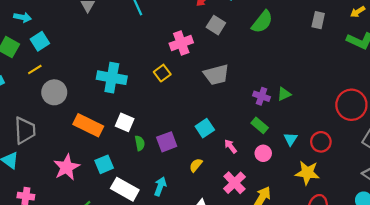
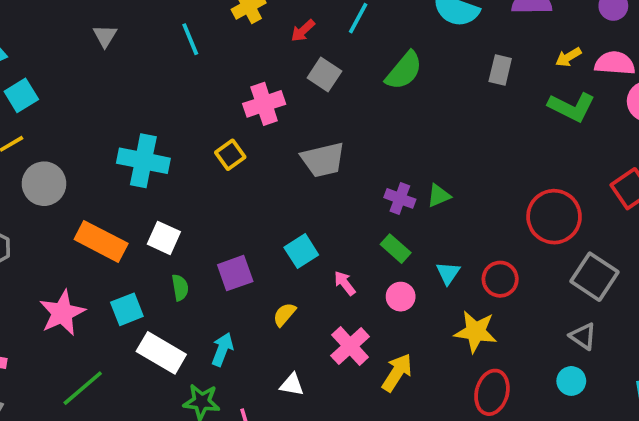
green semicircle: (140, 143) -> (180, 288), moved

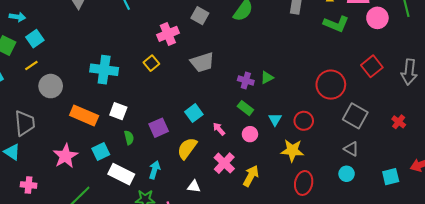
yellow semicircle: (284, 314) -> (187, 148), size x1.6

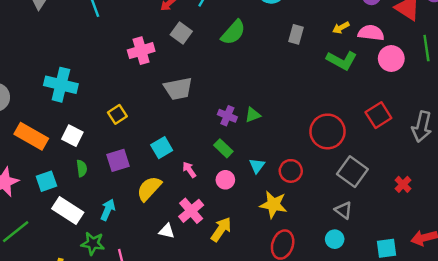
yellow square: (151, 63) -> (117, 114), moved
white triangle: (194, 186) -> (167, 231), moved

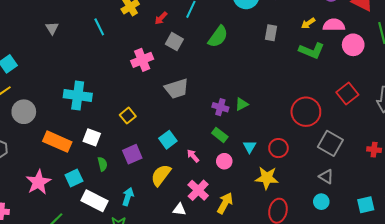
red cross: (403, 184) -> (374, 150), turned -32

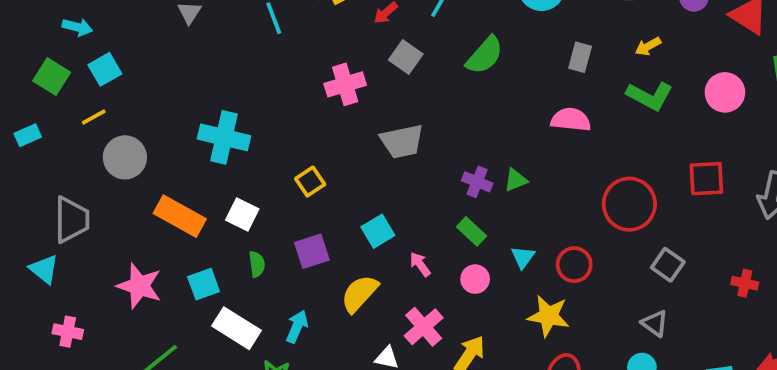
pink semicircle: (334, 25) -> (571, 120), moved
red square: (347, 94) -> (706, 179), turned 30
gray square: (330, 143) -> (668, 265), size x0.7
pink star: (38, 182) -> (139, 286), turned -30

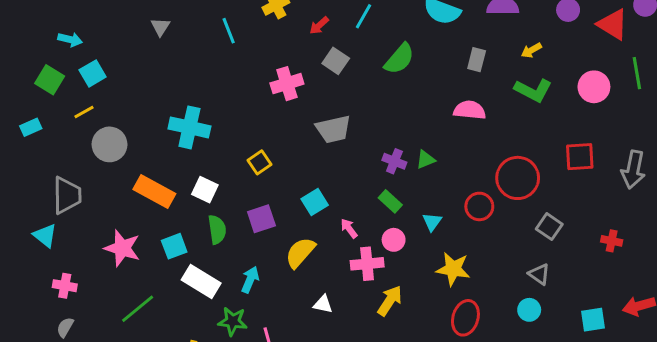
green semicircle: (257, 264) -> (217, 230), size x1.4
red circle: (574, 265) -> (479, 206), moved
pink cross: (424, 327) -> (367, 264), moved, turned 36

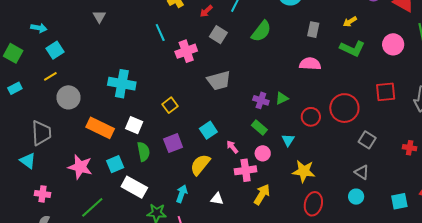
cyan line: (229, 31) -> (160, 33), moved
green square: (50, 80) -> (13, 53), moved
red circle: (479, 206) -> (311, 117), moved
cyan arrow: (250, 280) -> (182, 194), moved

